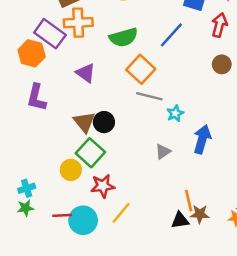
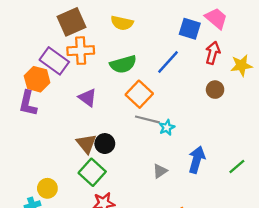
purple L-shape: (36, 98) -> (28, 103), moved
cyan star: (175, 113) -> (167, 127), moved
yellow circle: (71, 170) -> (47, 188), moved

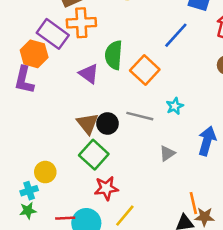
green semicircle: (123, 64) -> (114, 55), moved, turned 110
gray line: (147, 119) -> (140, 116), moved

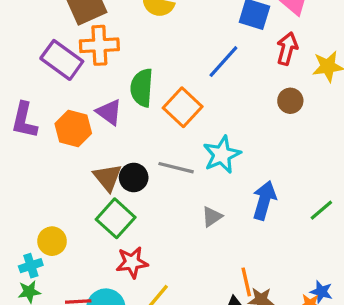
orange hexagon: (34, 54) -> (73, 129), moved
cyan star: (175, 106) -> (222, 155), size x1.6

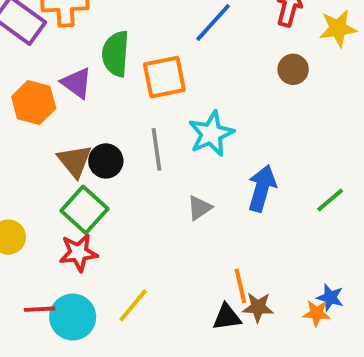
orange square: (183, 107) -> (164, 77), turned 36
gray line: (176, 168) -> (157, 149), turned 68
red star: (132, 262) -> (79, 253), moved

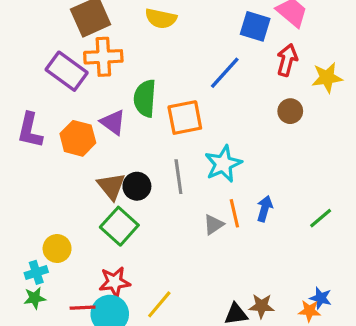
blue arrow: (262, 188) -> (265, 209), size x0.7
red star: (79, 253) -> (115, 282), moved
orange line: (240, 286) -> (234, 213), moved

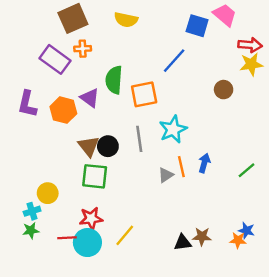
orange cross: (103, 57) -> (83, 49), size x0.6
red arrow: (287, 60) -> (250, 45), moved, turned 80
green square: (119, 226) -> (95, 176), turned -36

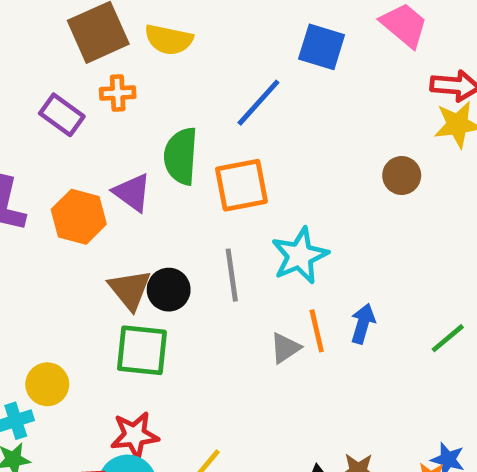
yellow semicircle: (126, 20) -> (169, 40), moved
blue square: (197, 26) -> (322, 47), moved
purple rectangle: (55, 59) -> (62, 115), size x0.7
blue line: (174, 61) -> (258, 103), moved

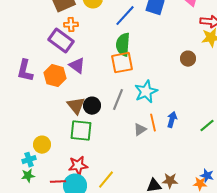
blue line: (258, 103) -> (125, 16), moved
purple rectangle: (62, 115) -> (61, 41), moved, size x1.4
green semicircle: (181, 156) -> (123, 45), moved
gray line: (232, 275) -> (118, 100), turned 30

